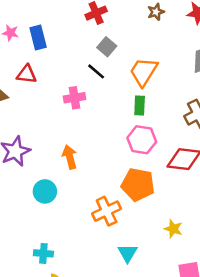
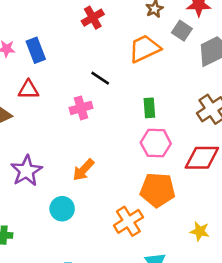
gray square: (107, 47) -> (182, 31), moved
orange trapezoid: (144, 72) -> (145, 49), moved, turned 40
orange arrow: (70, 157) -> (83, 170), turned -115

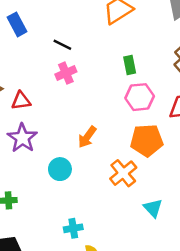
black line: (100, 78) -> (62, 45), moved
red triangle: (28, 90) -> (21, 101), moved
orange arrow: (83, 170) -> (87, 137), moved

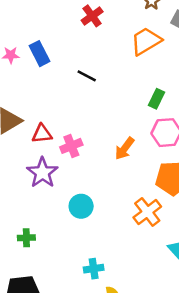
green rectangle: (130, 65) -> (157, 99), turned 36
pink cross: (66, 73) -> (71, 146), moved
orange arrow: (87, 137) -> (125, 149), moved

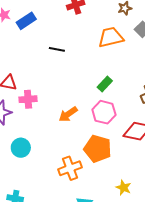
blue rectangle: (39, 54) -> (26, 21), turned 66
black line: (87, 76) -> (57, 49), turned -35

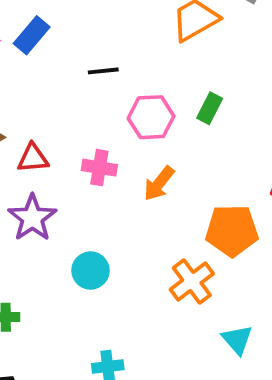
pink cross: (28, 99) -> (99, 168), moved, turned 30
pink hexagon: (104, 112) -> (151, 117), moved

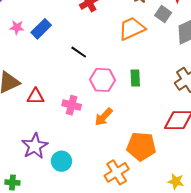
black line: (103, 71) -> (79, 52), turned 35
green rectangle: (210, 108) -> (135, 78), turned -35
purple star: (32, 218) -> (35, 146), moved

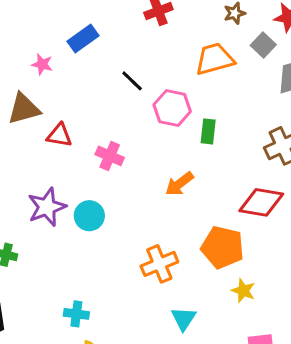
pink star: (17, 27) -> (42, 64), moved
pink hexagon: (103, 80) -> (172, 108), moved
orange arrow: (104, 117) -> (179, 184), moved
orange pentagon: (141, 146) -> (223, 247), moved
cyan circle: (61, 161) -> (89, 216), moved

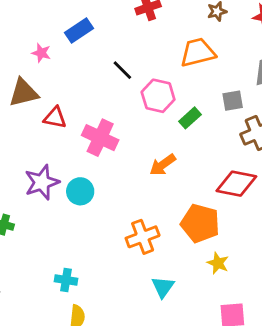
gray square: (263, 45) -> (233, 101), moved, turned 35
green rectangle: (208, 131) -> (190, 118), turned 40
pink cross: (110, 156) -> (100, 138), size x1.4

